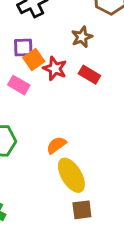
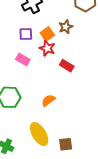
orange square: (34, 60) -> (47, 34), moved
red rectangle: (89, 75) -> (67, 66), moved
yellow ellipse: (71, 175) -> (39, 134), moved

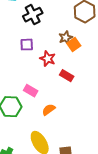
orange square: (47, 34) -> (74, 45), moved
pink rectangle: (23, 60) -> (31, 91), moved

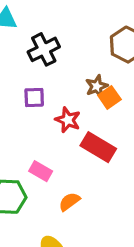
red rectangle: (67, 76) -> (98, 147), size x1.5

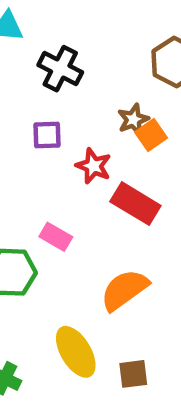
black cross: (44, 49) -> (60, 69), turned -36
orange semicircle: (69, 202) -> (124, 290), moved, size x1.6

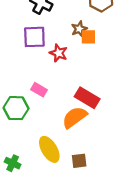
purple square: (47, 135) -> (34, 37), size x1.5
orange square: (151, 135) -> (88, 37), turned 35
red rectangle: (135, 204) -> (87, 98), moved

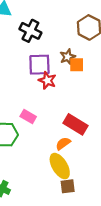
purple square: (34, 37) -> (39, 65), moved
orange semicircle: (75, 117) -> (63, 144), size x0.6
yellow ellipse: (49, 149) -> (60, 166), moved

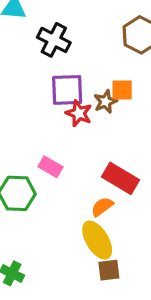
brown star: (68, 57) -> (105, 102), moved

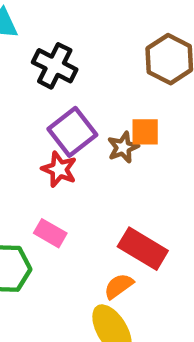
purple square: (67, 90) -> (72, 132), turned -36
red star: (79, 113) -> (59, 169), moved

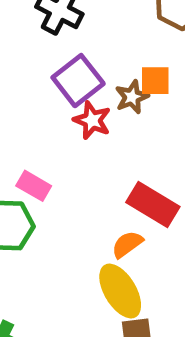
red star: (59, 169) -> (92, 120), moved
pink rectangle: (50, 233) -> (34, 186), moved

